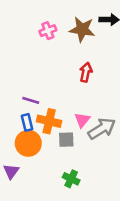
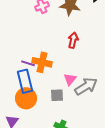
orange cross: (49, 121) -> (42, 62), moved
blue rectangle: (27, 122) -> (25, 81), size x1.6

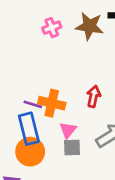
red arrow: (73, 40) -> (94, 96), moved
pink triangle: (70, 79) -> (68, 130), moved

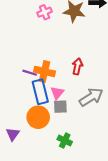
blue rectangle: (29, 129) -> (40, 92), moved
orange circle: (30, 152) -> (38, 117), moved

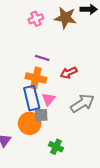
red arrow: (77, 66) -> (69, 73), turned -126
purple line: (30, 73) -> (42, 58), moved
gray square: (60, 107) -> (41, 115), moved

